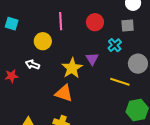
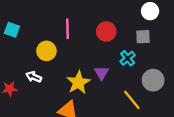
yellow line: (120, 82) -> (132, 100), turned 30

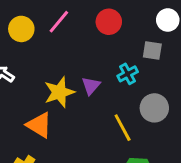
pink line: (67, 29) -> (59, 22), turned 30
red circle: (106, 32) -> (109, 22), moved
yellow circle: (46, 51) -> (21, 29), moved

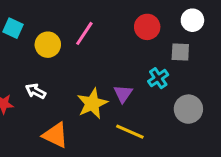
red circle: (109, 22) -> (147, 27), moved
orange triangle: (39, 125) -> (55, 135), moved
yellow line: (123, 128) -> (130, 132), moved, turned -32

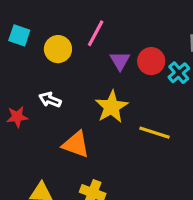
red circle: (147, 27) -> (151, 61), moved
purple triangle: (123, 94) -> (120, 61), moved

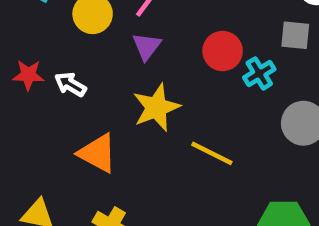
purple triangle: (120, 61) -> (147, 46), moved
red star: (17, 117) -> (28, 75), moved

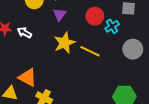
orange triangle: (98, 153) -> (27, 77), moved
yellow line: (212, 153) -> (90, 51), moved

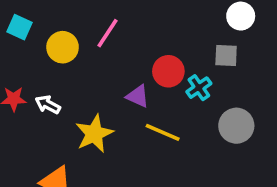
purple triangle: (60, 14) -> (138, 96), moved, turned -40
yellow star: (64, 43) -> (94, 134), moved

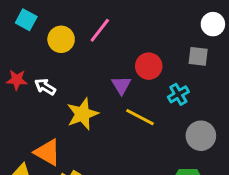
cyan cross: (199, 88) -> (178, 94), moved
purple triangle: (138, 96) -> (121, 85), turned 30
gray circle: (236, 126) -> (201, 136), moved

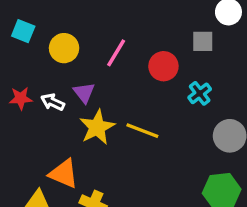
pink line: (100, 30) -> (116, 53), moved
gray square: (198, 56) -> (203, 41), moved
purple triangle: (121, 85) -> (84, 93), moved
yellow line: (140, 117) -> (142, 131), moved

